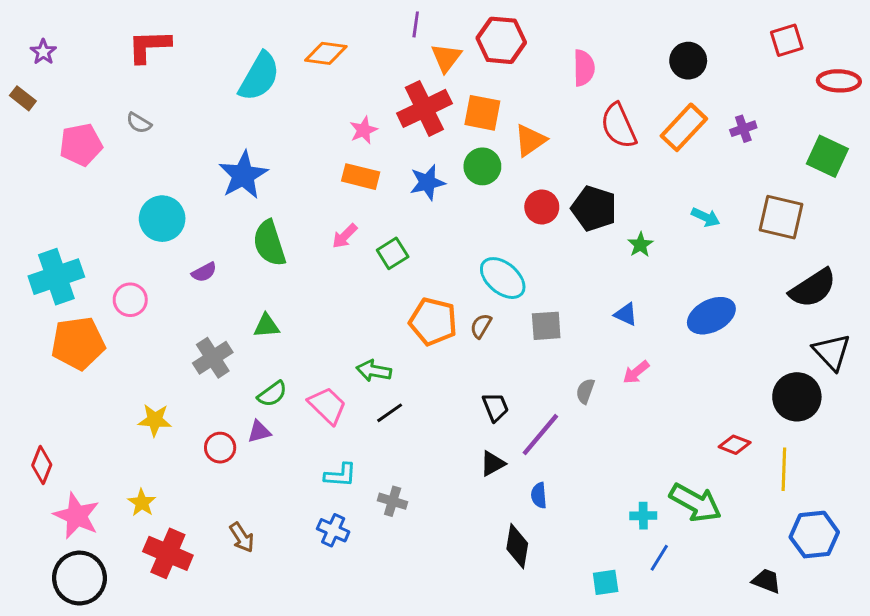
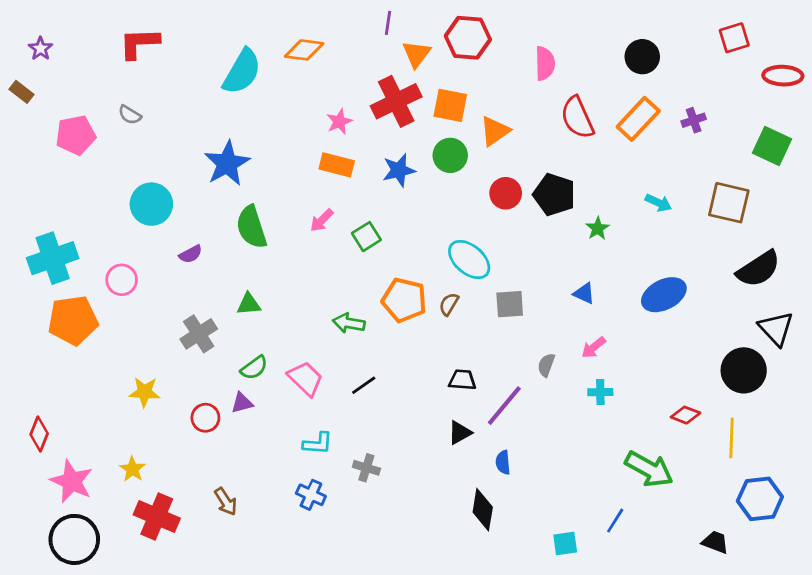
green arrow: (374, 371) -> (349, 323), moved
black trapezoid: (495, 407) -> (462, 380), turned -64
cyan cross: (643, 516) -> (600, 392), moved

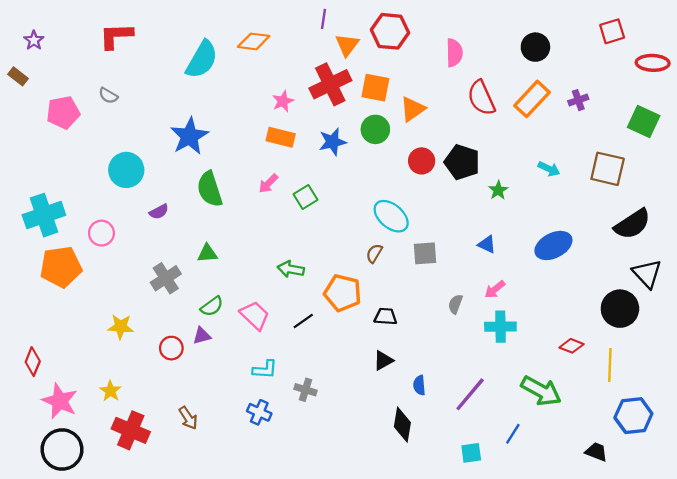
orange pentagon: (404, 300) -> (343, 293), moved
cyan cross: (600, 392) -> (500, 327), size x1.5
purple line: (504, 406) -> (470, 394), moved

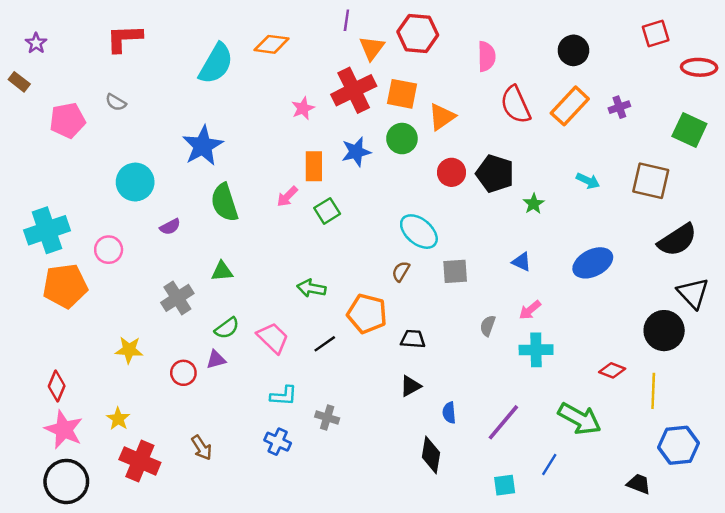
orange rectangle: (281, 137) -> (314, 166), moved, turned 76
red diamond: (33, 362) -> (57, 386), moved

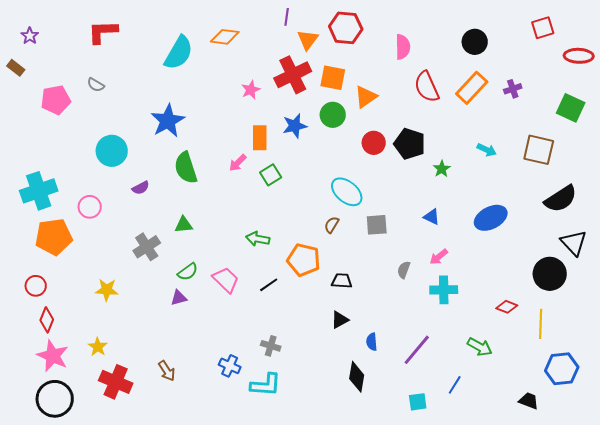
red circle: (183, 373) -> (36, 286), moved
cyan L-shape: (284, 396) -> (266, 385), moved, size x1.4
green arrow: (580, 419) -> (480, 347), size x0.7

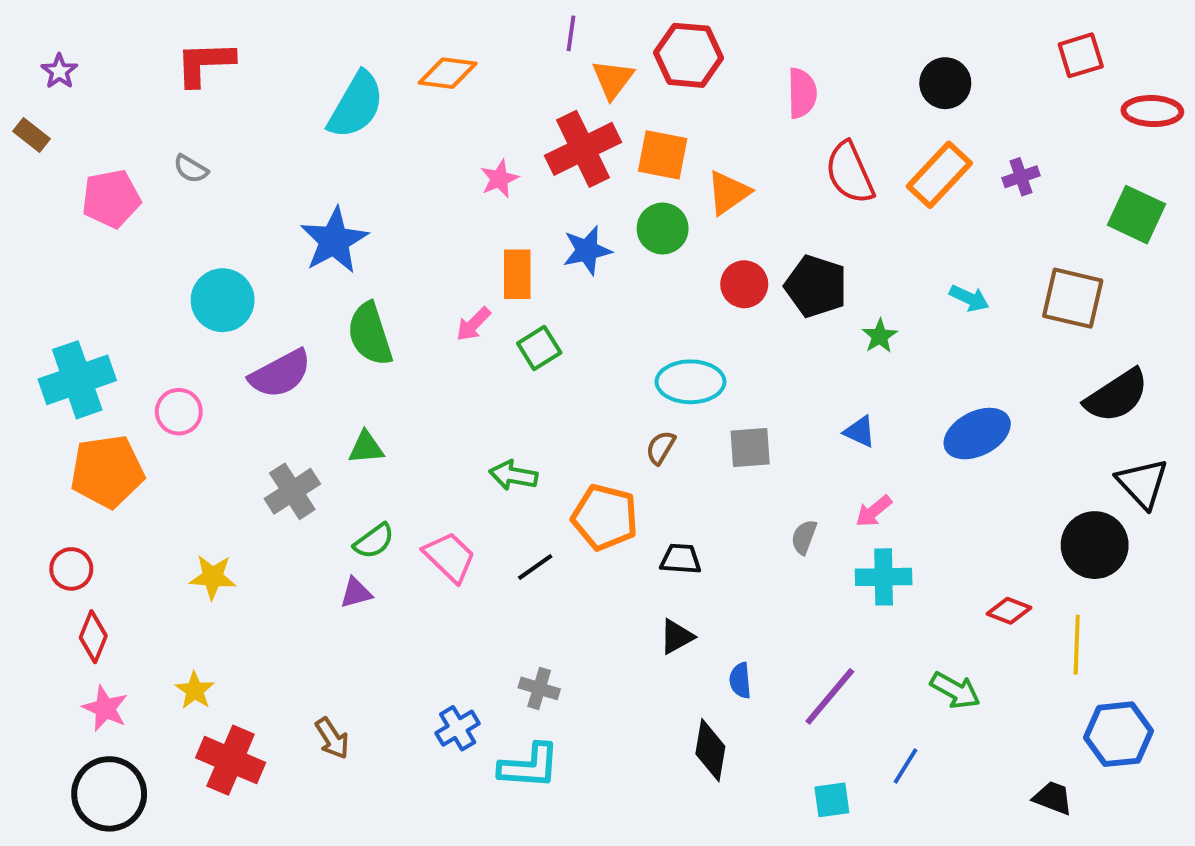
purple semicircle: (141, 188) -> (280, 374), size x1.8
cyan ellipse: (347, 192) -> (690, 382), turned -40
pink star: (53, 356) -> (105, 708), size x0.7
blue cross: (230, 366) -> (458, 728), turned 35

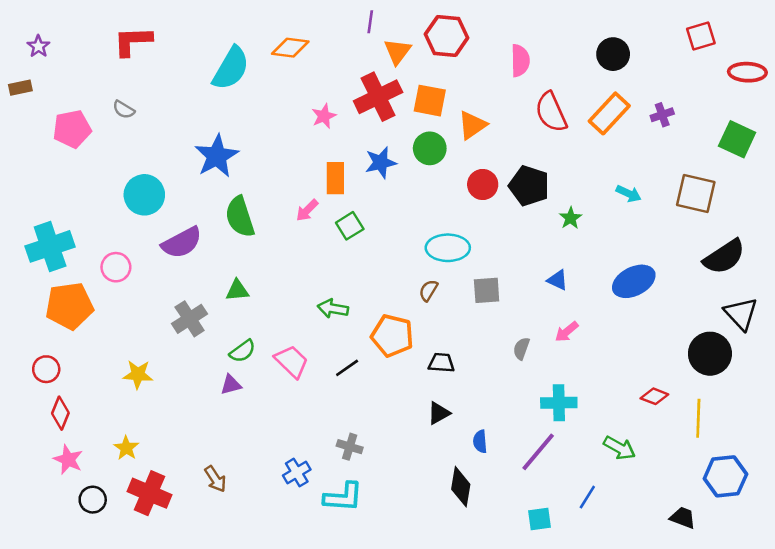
brown rectangle: (31, 135) -> (20, 88), turned -50
cyan cross: (884, 577) -> (559, 403), moved
black circle: (109, 794) -> (93, 500), moved, size x0.6

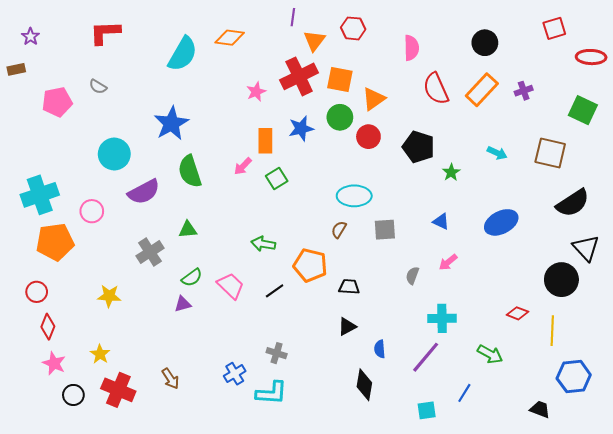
red hexagon: (447, 36) -> (353, 28), size x0.7
red circle: (483, 185) -> (368, 137), moved

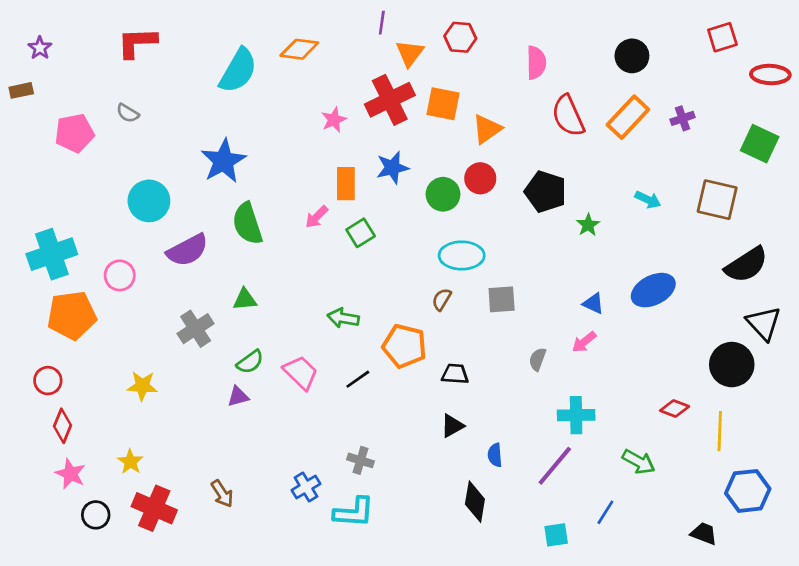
green circle: (340, 117) -> (443, 194), moved
blue triangle: (441, 221) -> (593, 303), moved

